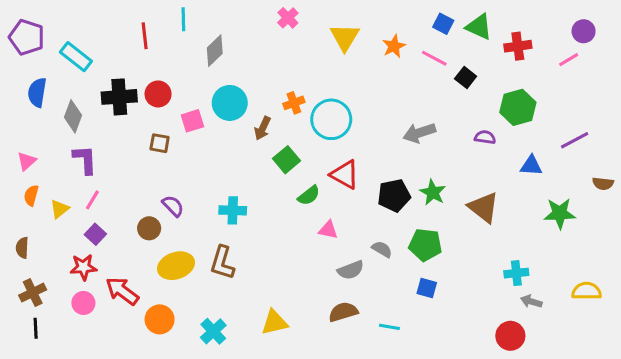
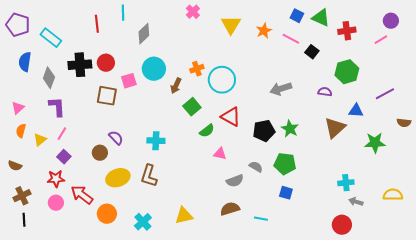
brown square: (160, 143) -> (107, 96), size x1.5
brown triangle: (484, 207) -> (335, 128), moved, turned 40
brown semicircle: (22, 248) -> (15, 166), turned -72

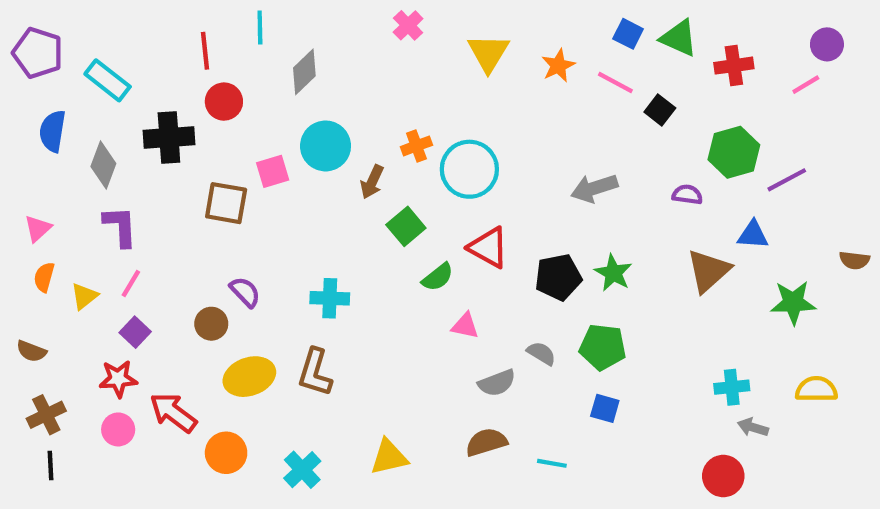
red circle: (106, 63) -> (224, 102), moved
purple line: (385, 94) -> (787, 180), moved
yellow semicircle: (393, 195) -> (816, 389), moved

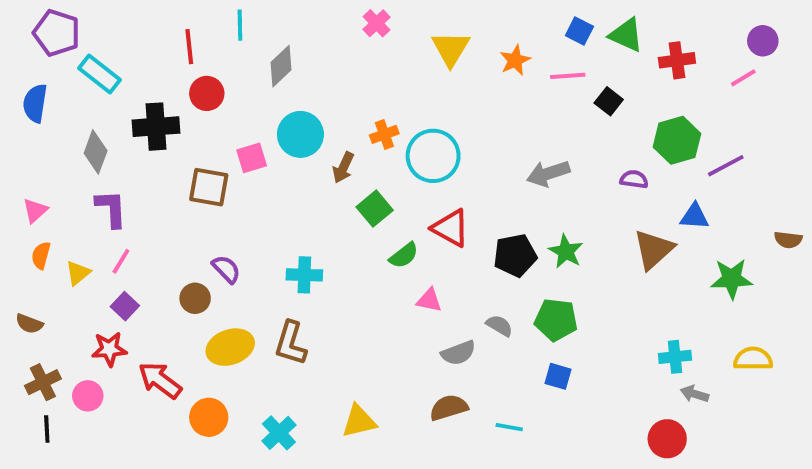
purple pentagon: (38, 53) -> (57, 33), moved
pink line: (615, 82) -> (568, 76), turned -32
blue semicircle: (53, 131) -> (35, 103), moved
pink circle: (118, 429) -> (88, 396), moved

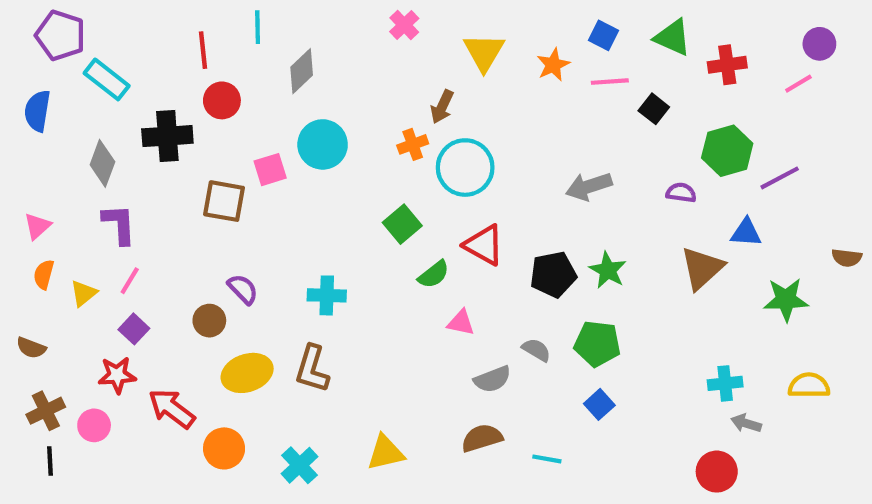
blue square: (579, 31) -> (603, 35), moved
brown arrow: (343, 168) -> (442, 107), moved
blue square: (558, 376) -> (599, 404), turned 32

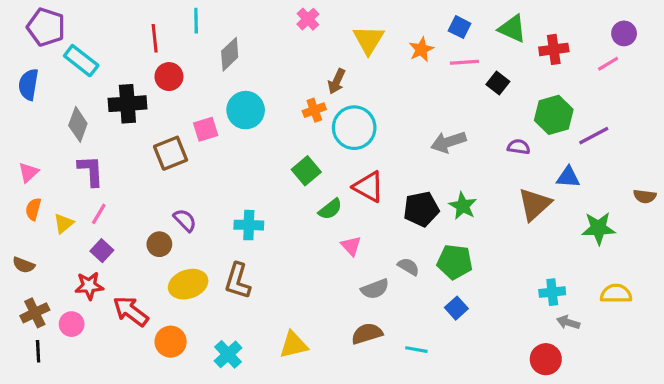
brown square: (224, 201) -> (171, 153), turned -32
pink triangle: (461, 323) -> (351, 246), turned 35

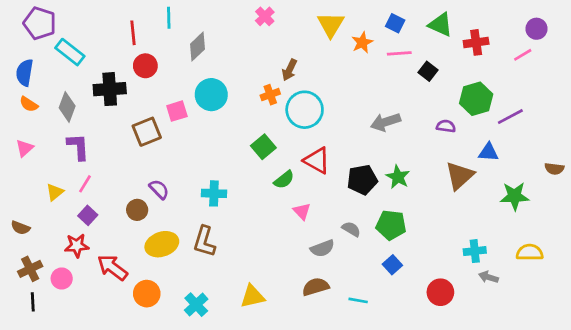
yellow triangle: (369, 40) -> (331, 25), moved
orange semicircle: (33, 209) -> (29, 104), moved, turned -72
red circle: (546, 359) -> (440, 292), moved

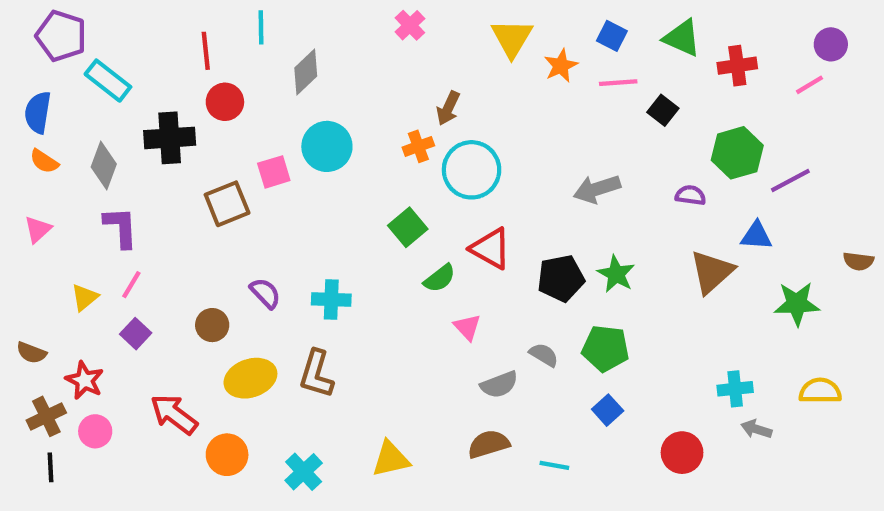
purple semicircle: (159, 189) -> (265, 293), moved
red star: (77, 246) -> (85, 380), moved, turned 30

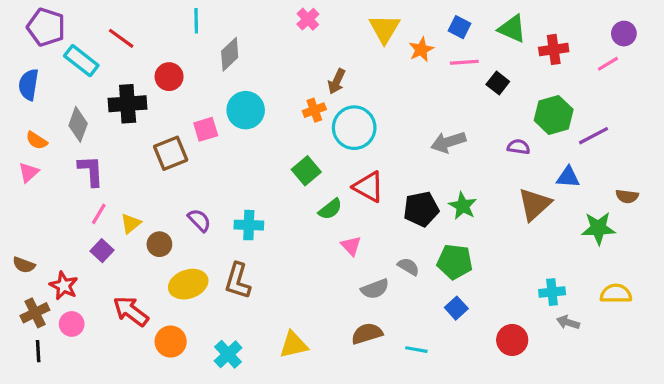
red line: (206, 51) -> (121, 38), moved, turned -48
orange semicircle: (44, 161) -> (37, 140), moved
brown semicircle: (858, 261) -> (627, 196), moved
yellow triangle: (85, 297) -> (131, 223), moved

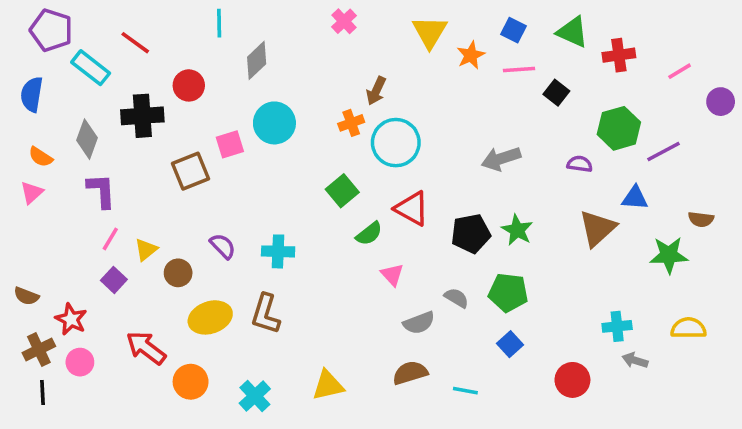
purple circle: (624, 34) -> (721, 102), moved

